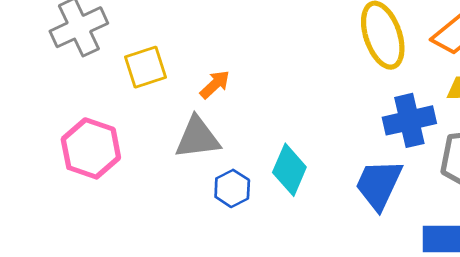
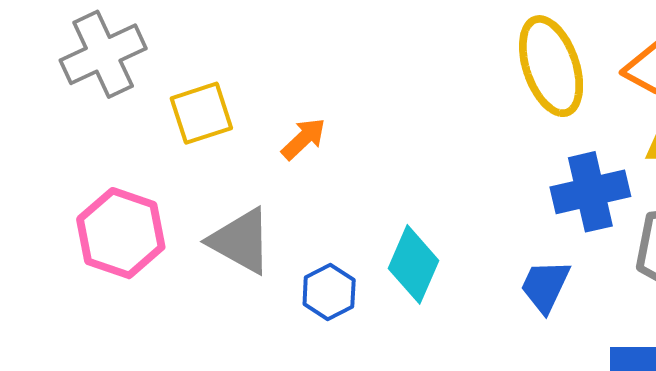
gray triangle: (197, 138) -> (241, 241), moved, turned 36
blue trapezoid: (379, 184) -> (545, 286), size x0.7

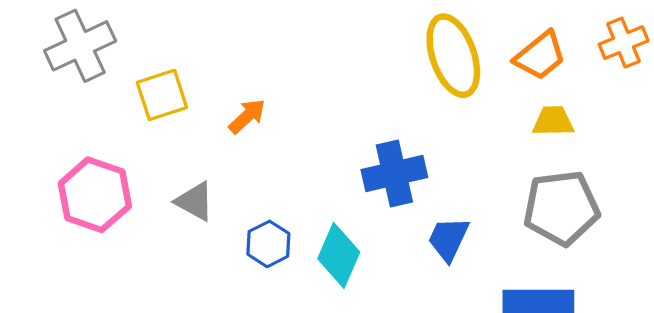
blue cross: (590, 192) -> (394, 174), moved
gray triangle: (241, 241) -> (195, 201), size x0.7
cyan diamond: (414, 264) -> (339, 255), moved

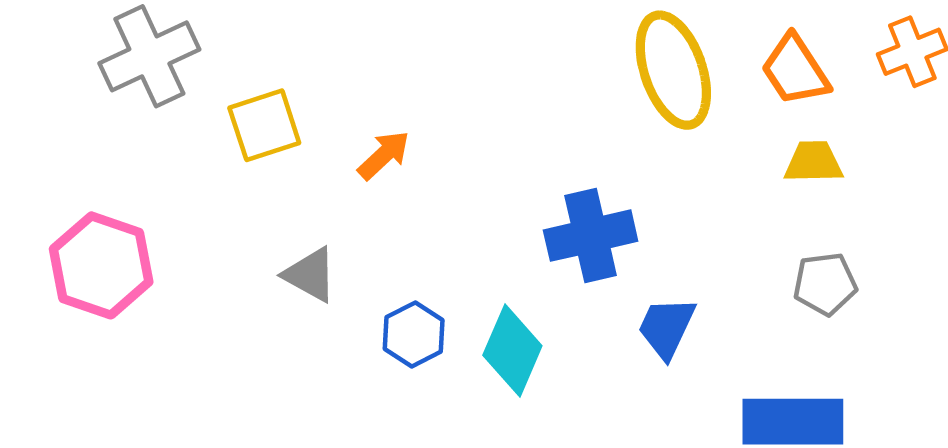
orange trapezoid: (540, 56) -> (795, 70), turned 96
pink hexagon: (95, 195) -> (101, 265), moved
gray pentagon: (561, 208) -> (825, 284), size x0.6

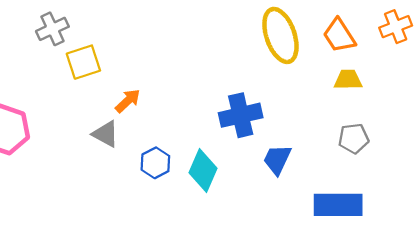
gray cross: (149, 56) -> (52, 29), moved, size x0.7
orange arrow: (384, 155) -> (128, 101), moved

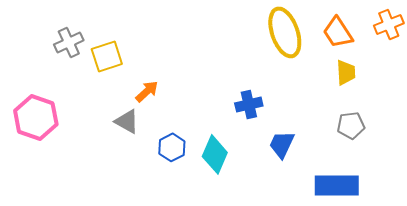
gray cross: (52, 29) -> (69, 42), moved
yellow trapezoid: (348, 80) -> (346, 72), turned 88
blue cross: (241, 115) -> (249, 104), size x0.7

